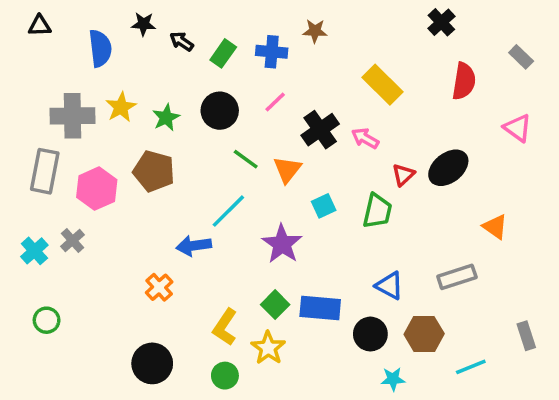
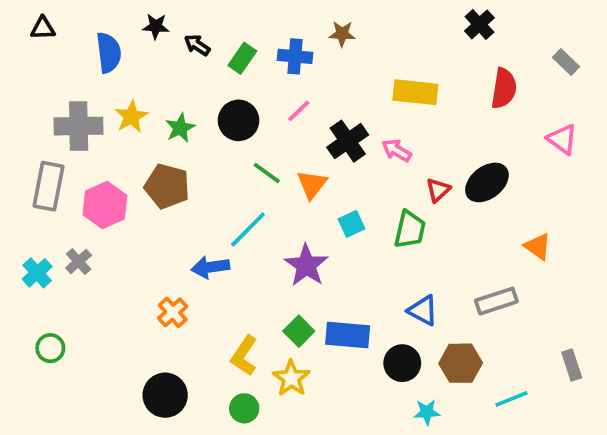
yellow rectangle: (383, 85) -> (415, 92), turned -39

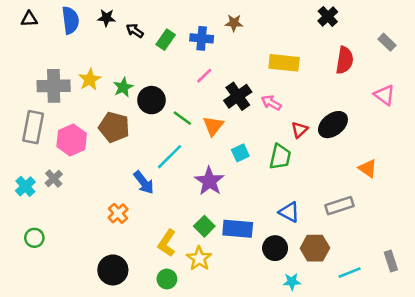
blue semicircle: (109, 53) -> (70, 20), moved
black circle: (239, 120) -> (151, 100), moved
blue arrow: (210, 267) -> (144, 182), turned -120
gray rectangle: (572, 365) -> (391, 261), moved

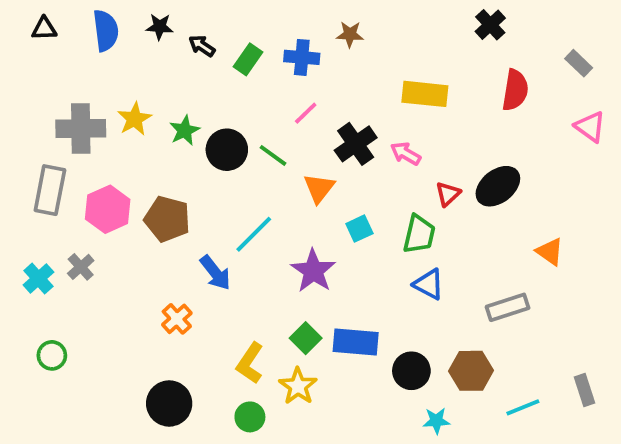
pink triangle: (384, 95) -> (590, 127), moved
green line: (182, 118) -> (273, 155), moved
brown pentagon: (114, 127) -> (167, 219), moved
blue triangle: (289, 212) -> (429, 284), moved

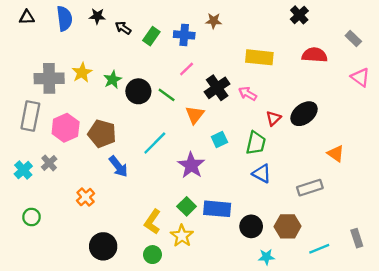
red semicircle: (515, 90) -> (315, 55), turned -95
blue arrow: (215, 273) -> (118, 166), moved
orange cross: (177, 319) -> (86, 197), moved

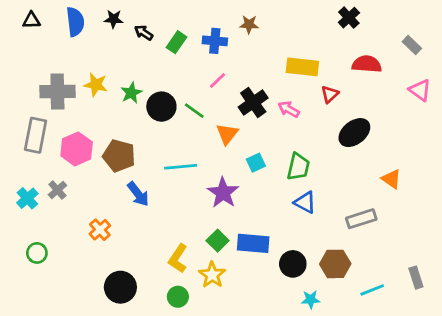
yellow star: (82, 73) -> (96, 85), turned -30
red triangle: (273, 118) -> (330, 94), moved
cyan line: (155, 143) -> (181, 167), turned 40

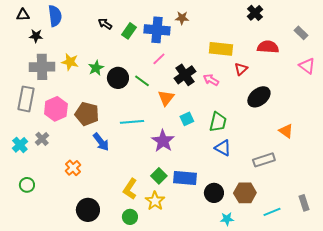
black star: (114, 19) -> (36, 36), moved
blue cross: (215, 41) -> (157, 30), size x1.4

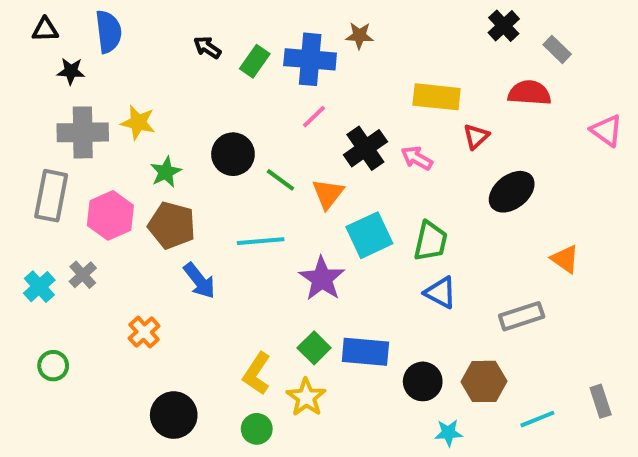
gray rectangle: (301, 33) -> (557, 49), moved
green star: (96, 68) -> (166, 172), moved
green line: (142, 81) -> (280, 180), moved
cyan square: (187, 119) -> (369, 235), size x1.6

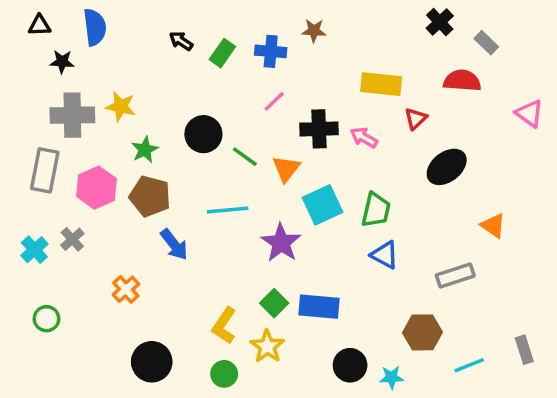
blue cross: (310, 59) -> (271, 51), size x0.7
black cross: (365, 148) -> (319, 129), turned 33
black circle: (423, 381) -> (350, 365), moved

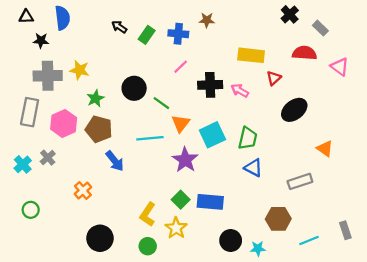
pink triangle: (529, 113) -> (340, 67), moved
orange triangle: (286, 169) -> (181, 123), moved

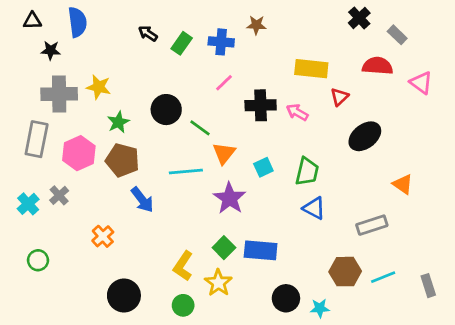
cyan square: (212, 135) -> (263, 167), size x0.6
cyan line: (309, 241) -> (383, 277), moved

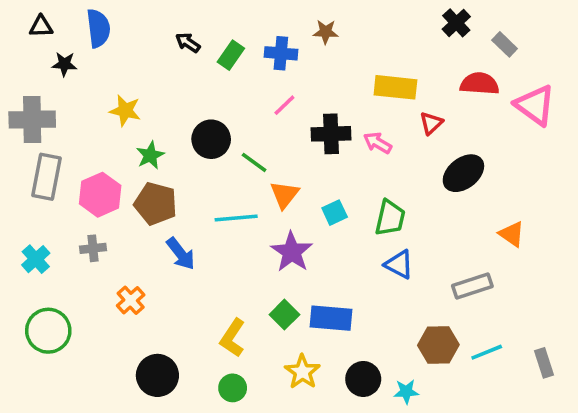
pink triangle: (421, 83) -> (535, 105), size x1.4
gray cross: (59, 94) -> (32, 120), moved
gray cross: (59, 195) -> (93, 248), moved, turned 36
green circle: (38, 260) -> (48, 331), size x1.6
yellow star: (218, 283) -> (302, 372), moved

